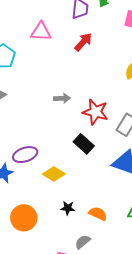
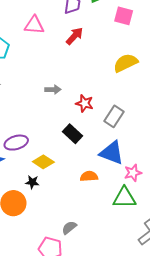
red star: (95, 112) -> (84, 103), size x0.7
black star: (68, 208) -> (32, 182), moved
orange semicircle: (98, 214) -> (89, 176), moved, turned -30

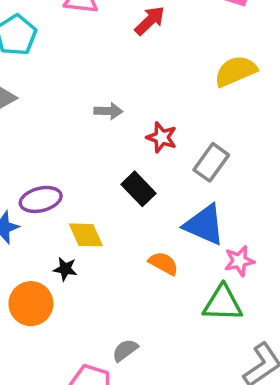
yellow diamond: (43, 162) -> (86, 235), turned 30
orange semicircle: (89, 176) -> (163, 263), turned 30

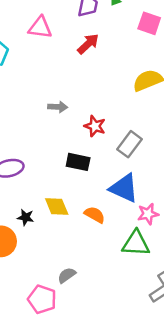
black rectangle: (139, 189) -> (78, 162), turned -35
yellow diamond: (86, 235) -> (57, 206), moved

